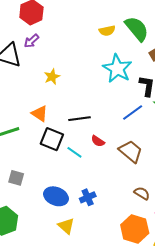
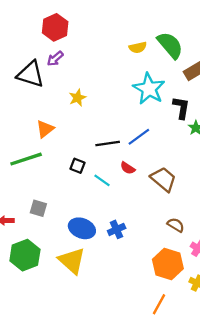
blue line: (133, 112) -> (139, 137), moved
orange triangle: (40, 114) -> (45, 129), moved, turned 48
black square: (52, 139) -> (77, 166), size x0.6
yellow triangle: (66, 226) -> (72, 261), moved, size x1.5

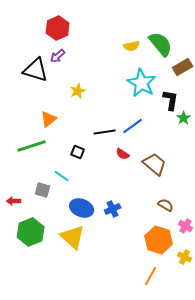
cyan line: (102, 180) -> (62, 176), moved

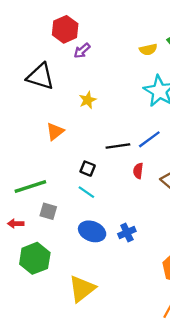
purple arrow: (58, 56) -> (82, 51), moved
green line: (32, 146) -> (30, 186), moved
red semicircle: (123, 154) -> (138, 171), turned 64
cyan line: (62, 176) -> (86, 192), moved
yellow triangle: (73, 237) -> (82, 289), moved, turned 40

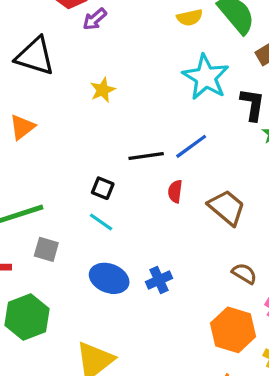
orange triangle: (55, 131) -> (22, 127), moved

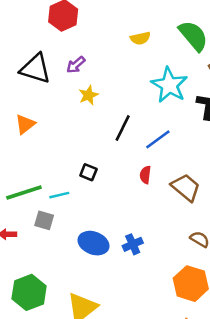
yellow semicircle: (190, 18) -> (140, 38), moved
purple arrow: (95, 19) -> (76, 65), moved
black line: (146, 156) -> (123, 128), moved, turned -56
cyan line: (101, 222) -> (59, 195), moved, turned -48
green hexagon: (27, 317) -> (29, 292), moved

